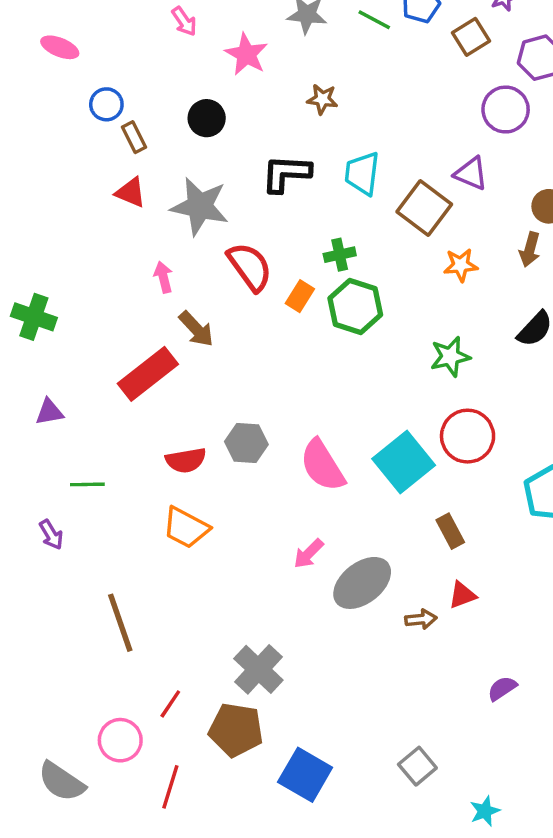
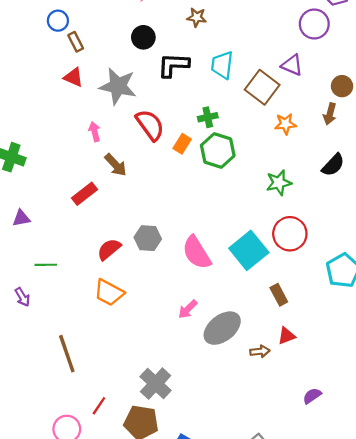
black circle: (207, 118) -> (143, 37), moved
red rectangle: (148, 374) -> (85, 194), size x0.7
red semicircle: (186, 460) -> (109, 249), turned 150

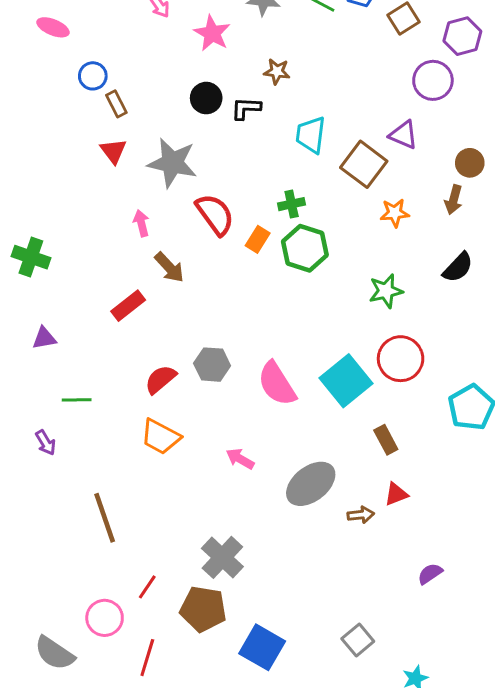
black L-shape: (173, 65) -> (246, 108), moved, size x0.7
red triangle: (73, 77) -> (113, 151), turned 30
pink arrow: (188, 309) -> (240, 459), moved, turned 75

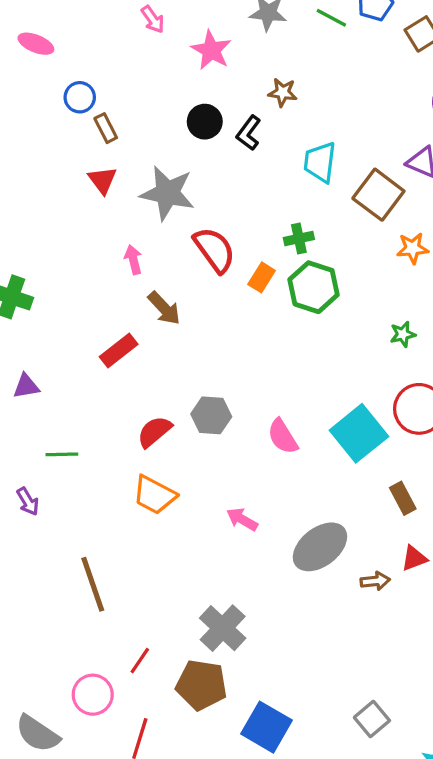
black L-shape: (246, 108) -> (249, 133), turned -56
green star: (386, 291) -> (403, 334), size x0.7
pink semicircle: (277, 384) -> (283, 437), size x0.7

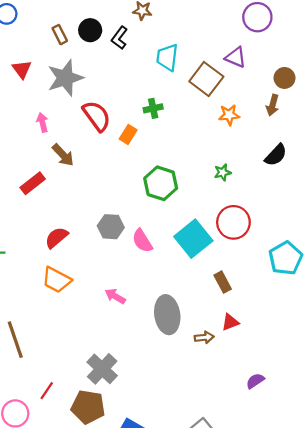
brown rectangle: (106, 128) -> (60, 35), moved
gray star: (167, 193) -> (65, 78), turned -30
green hexagon: (313, 287) -> (161, 183), moved
gray hexagon: (211, 415) -> (111, 227), moved
gray ellipse: (320, 547) -> (167, 315), turned -60

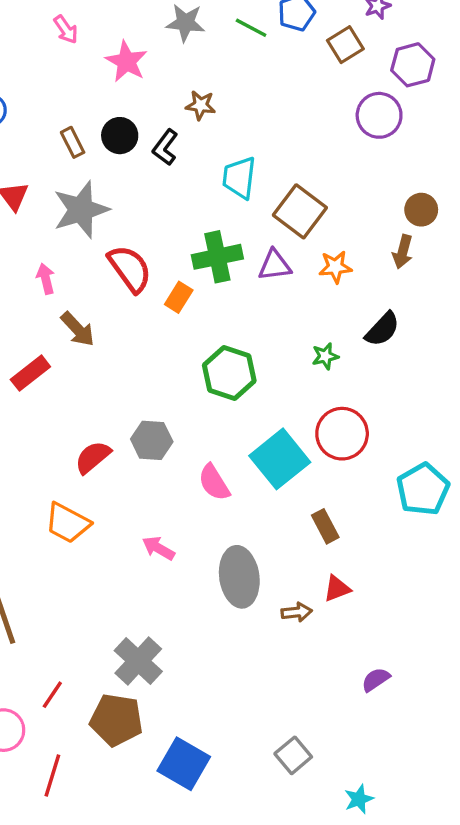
purple triangle: (236, 57) -> (275, 265), moved, turned -30
green cross: (153, 108) -> (217, 257), size x1.6
black semicircle: (276, 155) -> (382, 329), moved
red semicircle: (57, 238) -> (93, 457), moved
pink semicircle: (142, 241) -> (214, 482), moved

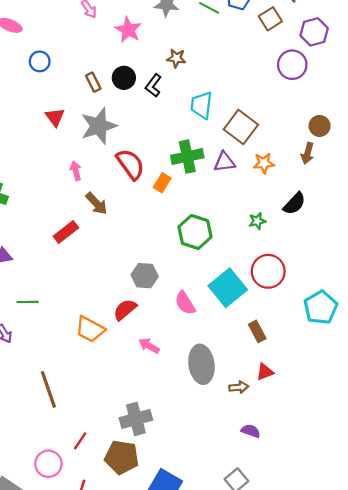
red semicircle: (93, 457) -> (125, 310), moved
gray cross: (138, 661) -> (136, 419), turned 32
purple semicircle: (376, 680) -> (251, 431), moved, turned 54

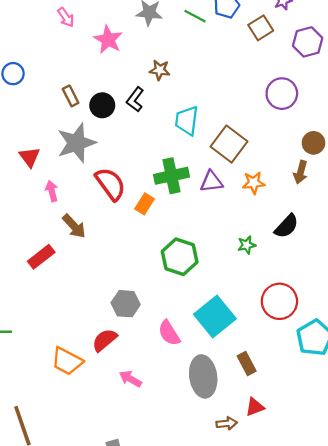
purple circle: (292, 65) -> (282, 94), moved
black circle: (124, 78) -> (102, 105), moved
red triangle: (55, 117) -> (29, 157), moved
red circle: (268, 271) -> (279, 301), moved
gray ellipse: (201, 364) -> (203, 376), moved

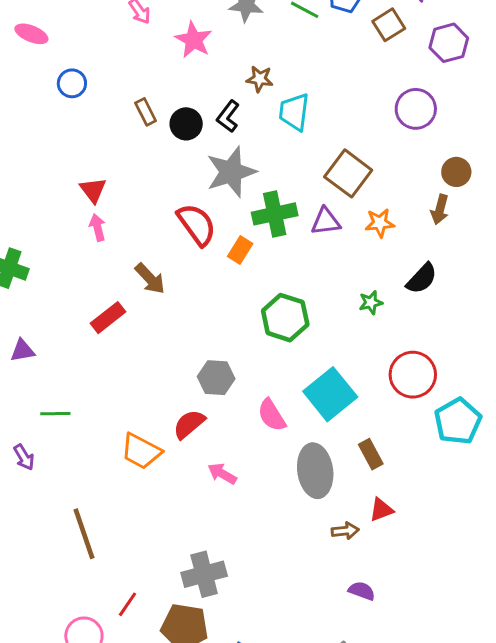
cyan trapezoid: (187, 121) -> (294, 112), moved
gray star: (76, 143) -> (231, 172), moved
pink arrow: (52, 191) -> (97, 227), moved

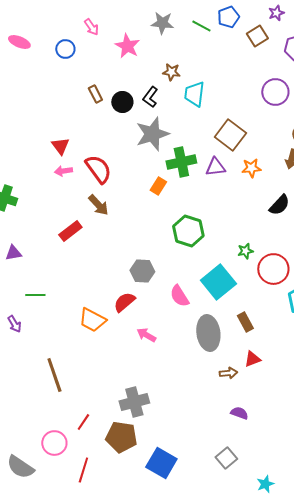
blue circle: (72, 83) -> (65, 49), moved
red semicircle: (197, 224) -> (98, 169), moved
pink arrow: (97, 227) -> (63, 171), turned -84
green star: (371, 303) -> (245, 251), moved

